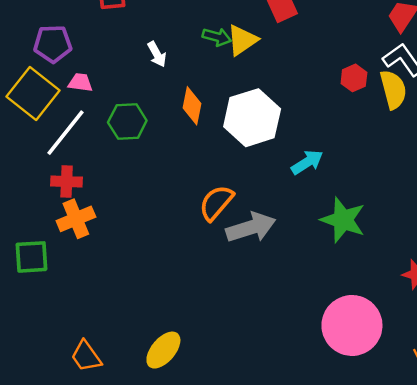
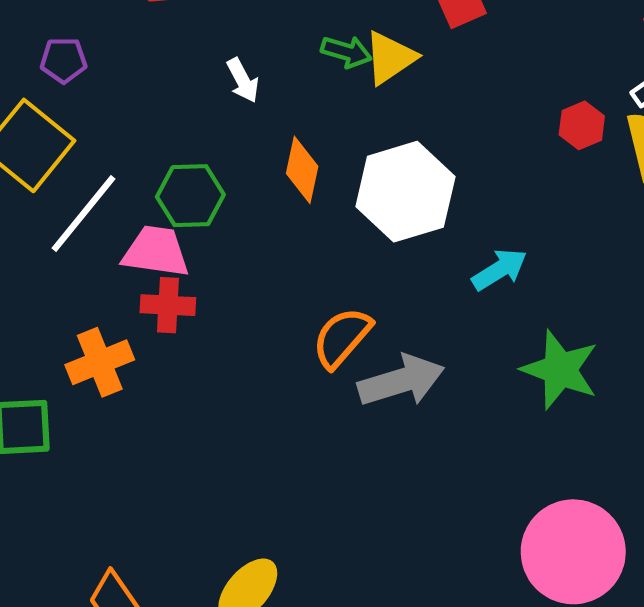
purple pentagon: (53, 44) -> (64, 60), size x0.7
pink trapezoid: (80, 83) -> (156, 252), moved, size x1.6
red cross: (67, 182) -> (168, 305), moved

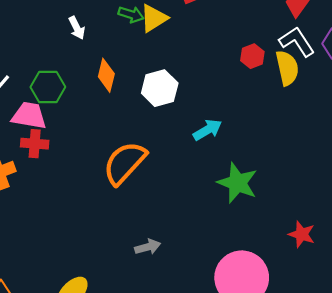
white hexagon: (405, 192) -> (160, 88), size x0.7
orange semicircle: (342, 338) -> (125, 163), size x1.4
gray arrow: (401, 381) -> (148, 247), moved, size x0.6

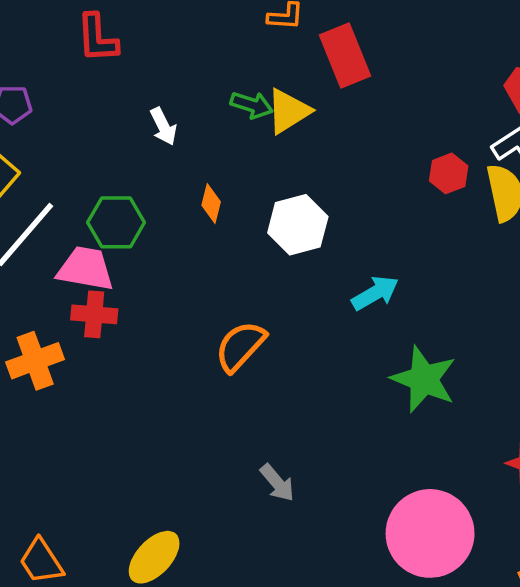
orange diamond: (106, 75) -> (211, 204), size x0.7
orange semicircle: (125, 163) -> (240, 346), size x0.7
gray arrow: (148, 247) -> (277, 483), turned 65

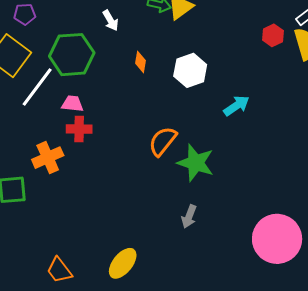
green hexagon: (116, 222) -> (72, 55), moved, size x1.4
pink trapezoid: (85, 269) -> (72, 104), size x0.7
green star: (424, 379) -> (196, 163), moved
gray arrow: (277, 483) -> (189, 217), turned 65

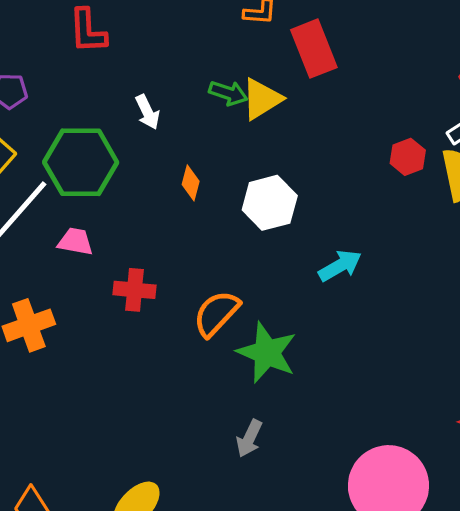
red cross: (79, 129) -> (134, 290), moved

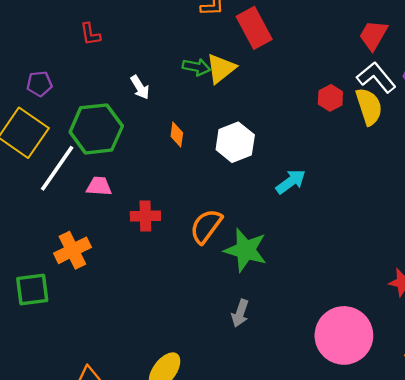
red L-shape: (88, 31) -> (90, 34), size x0.7

